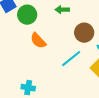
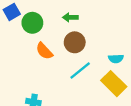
brown circle: (84, 33) -> (75, 42), moved

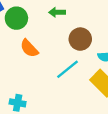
brown circle: (75, 42) -> (80, 39), moved

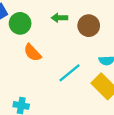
brown circle: (80, 39) -> (89, 26), moved

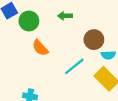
brown circle: (89, 26) -> (94, 40), moved

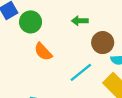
green arrow: (65, 16) -> (80, 21), moved

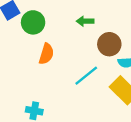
orange semicircle: (43, 52) -> (46, 54), turned -120

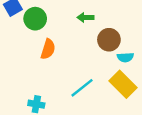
cyan line: (86, 76) -> (82, 88), moved

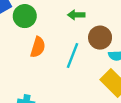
cyan line: (82, 88) -> (73, 55), moved, turned -30

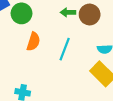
brown circle: (100, 38) -> (90, 14), moved

